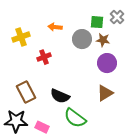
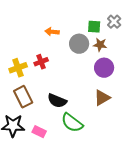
yellow cross: (21, 37) -> (18, 68), moved

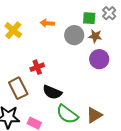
red cross: (41, 62) -> (37, 67), moved
yellow cross: (18, 68) -> (13, 30), moved, turned -30
brown triangle: (102, 98) -> (94, 115), moved

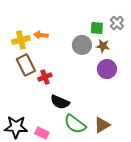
orange arrow: (47, 23) -> (41, 35), moved
yellow cross: (13, 30) -> (21, 40), turned 36
brown rectangle: (18, 88) -> (26, 65), moved

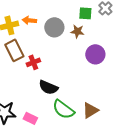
gray circle: (82, 45) -> (54, 27), moved
brown star: (103, 46) -> (77, 31), moved

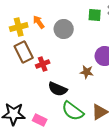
orange arrow: (29, 20) -> (39, 22), turned 48
brown star: (77, 31) -> (87, 72), moved

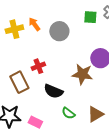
brown rectangle: (24, 52) -> (19, 82), moved
brown star: (87, 72) -> (82, 74), size x1.5
green semicircle: (73, 111) -> (68, 113), size x0.6

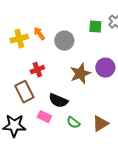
red cross: (38, 66) -> (37, 70), moved
brown star: (82, 74) -> (80, 74), moved, turned -30
pink rectangle: (35, 122) -> (44, 117), moved

